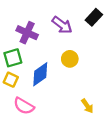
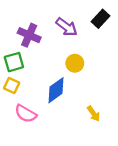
blue diamond: (40, 74) -> (56, 90), moved

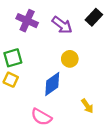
purple cross: (29, 35) -> (27, 21), moved
pink semicircle: (26, 114) -> (41, 117), moved

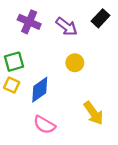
blue diamond: (52, 84) -> (40, 90), moved
yellow arrow: (87, 106) -> (94, 113), size x1.5

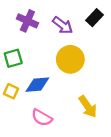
yellow circle: (75, 63) -> (70, 59), size x1.6
yellow square: (12, 85) -> (11, 91), moved
blue diamond: (40, 90) -> (37, 85), turned 30

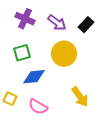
black rectangle: (95, 18) -> (86, 25), moved
green square: (13, 58) -> (22, 53), moved
yellow square: (11, 91) -> (10, 99), moved

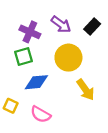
purple cross: (25, 19) -> (30, 32), moved
yellow arrow: (80, 97) -> (86, 90), moved

